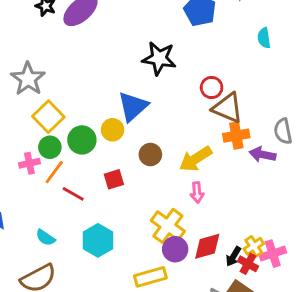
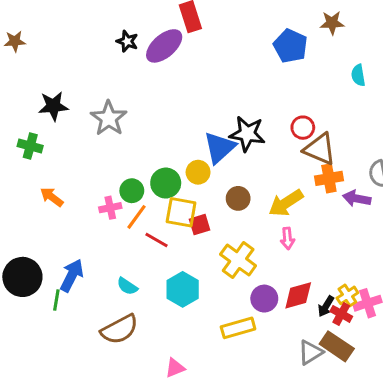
black star: (159, 58) -> (247, 134), moved
yellow square: (48, 117) -> (181, 212), moved, turned -36
yellow cross: (168, 226) -> (238, 260), moved

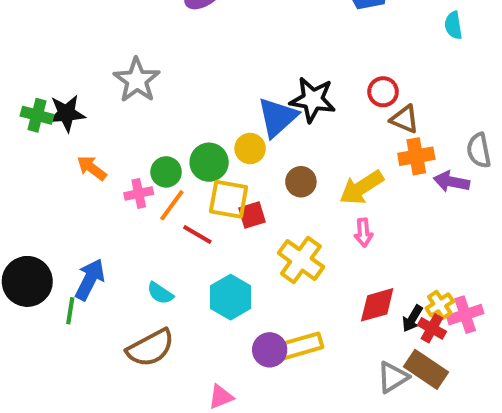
black star: (53, 106) -> (66, 113), moved
brown triangle: (320, 149) -> (405, 119), size x0.7
orange arrow: (52, 197) -> (92, 168), moved
purple circle: (264, 299) -> (270, 350), moved

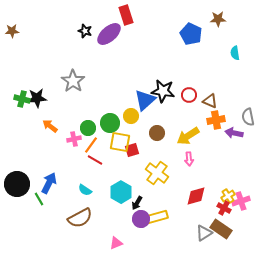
red circle: (383, 92) -> (189, 95), moved
red line: (197, 234) -> (95, 160), moved
green line: (70, 311) -> (39, 199), turned -40
black arrow: (412, 319) -> (137, 203), moved

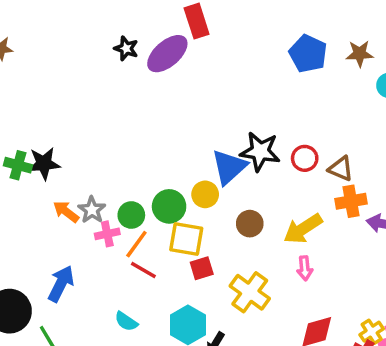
brown star: (218, 19) -> (360, 54), moved
gray star: (73, 81) -> (92, 210), moved, size x0.7
red square: (132, 150) -> (202, 268), moved
blue arrow: (49, 183) -> (61, 284), moved

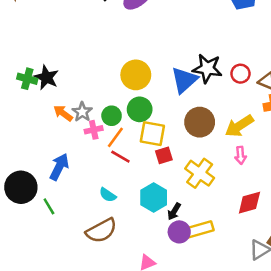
black star: (44, 163) -> (46, 77), turned 30
yellow circle: (205, 194) -> (136, 75), moved, size x1.5
brown circle: (250, 224) -> (200, 122), size x1.5

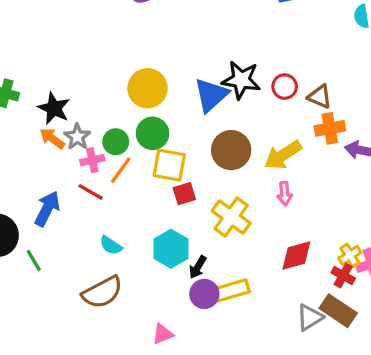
black star: (46, 77) -> (54, 108), moved
red line: (120, 157) -> (91, 192), moved

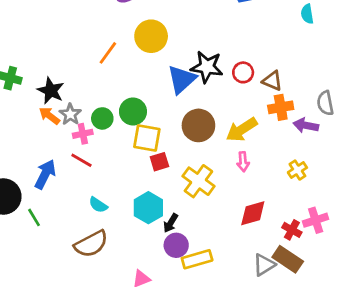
yellow circle: (148, 88) -> (151, 36), moved
orange line: (121, 170) -> (108, 53), moved
yellow cross: (350, 255) -> (297, 170), moved
yellow rectangle: (231, 291) -> (197, 259), moved

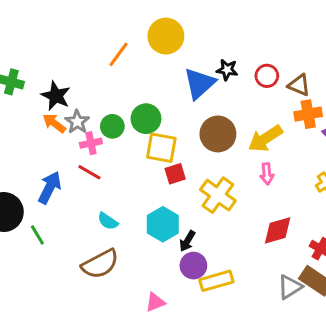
black star: (207, 67) -> (227, 70), size x0.6

